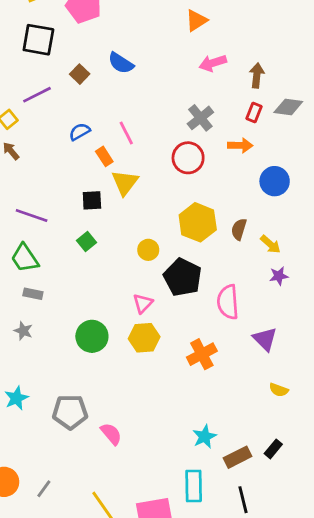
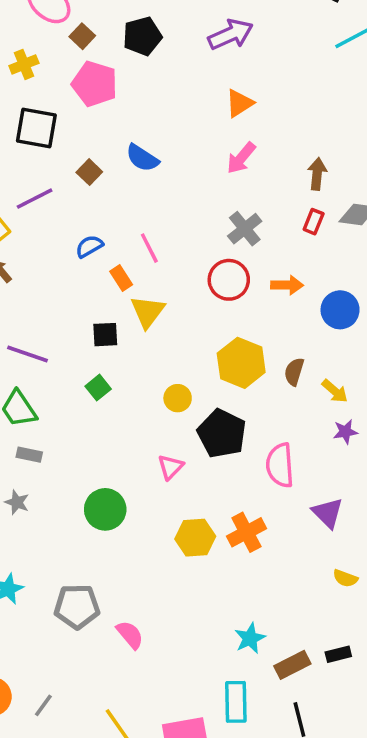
pink arrow: (213, 63) -> (241, 158), moved, turned -32
orange arrow: (240, 145) -> (287, 285), moved
yellow hexagon: (144, 338) -> (195, 538), moved
black rectangle: (273, 449) -> (338, 654), turned 36

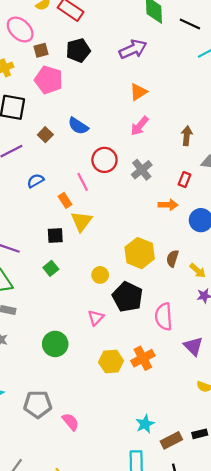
brown square: (82, 36) -> (41, 50), turned 32
red rectangle: (314, 222) -> (184, 180), moved
blue semicircle: (89, 246) -> (35, 181), moved
red circle: (229, 280) -> (104, 160), moved

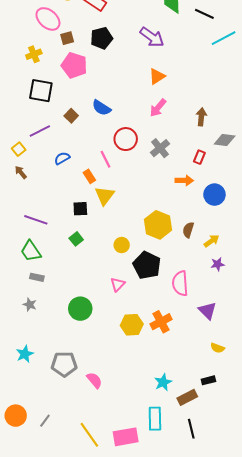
purple arrow: (133, 49) -> (152, 37), turned 60
yellow arrow: (198, 271) -> (211, 241), turned -77
black rectangle: (200, 434) -> (208, 380), moved

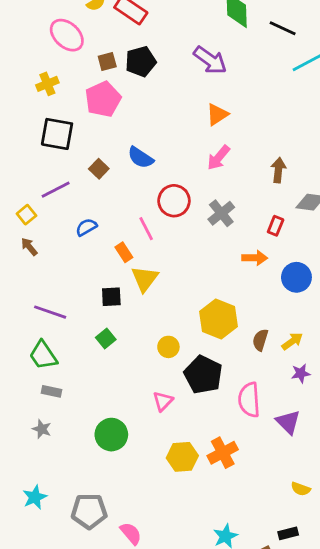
brown square: (67, 38) -> (107, 62), moved
pink pentagon: (74, 65) -> (103, 99), turned 30
brown semicircle: (188, 230) -> (260, 340), moved
purple triangle: (207, 311) -> (288, 422), moved

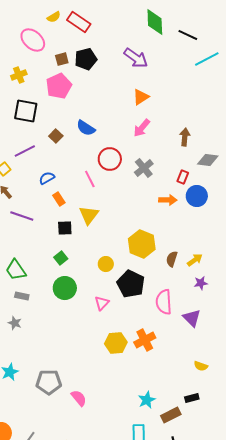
orange rectangle: (124, 252) -> (59, 199), moved
blue circle: (296, 277) -> (197, 196), moved
purple line: (50, 312) -> (22, 216), moved
green circle: (111, 435) -> (65, 288), moved

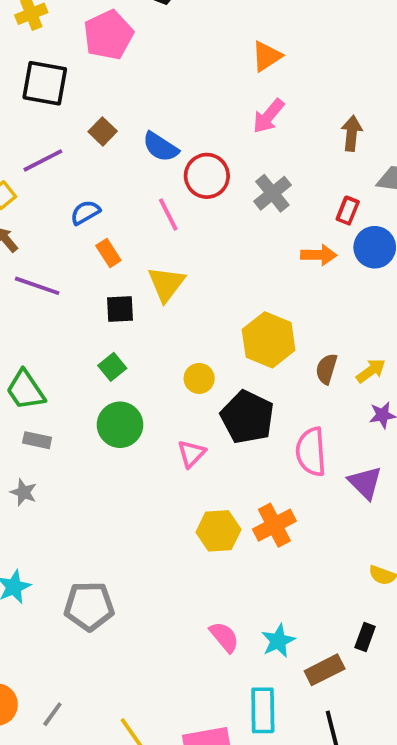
blue semicircle: (86, 128) -> (161, 147), moved
pink semicircle: (79, 398) -> (224, 637), moved
black rectangle: (192, 398) -> (365, 637), turned -56

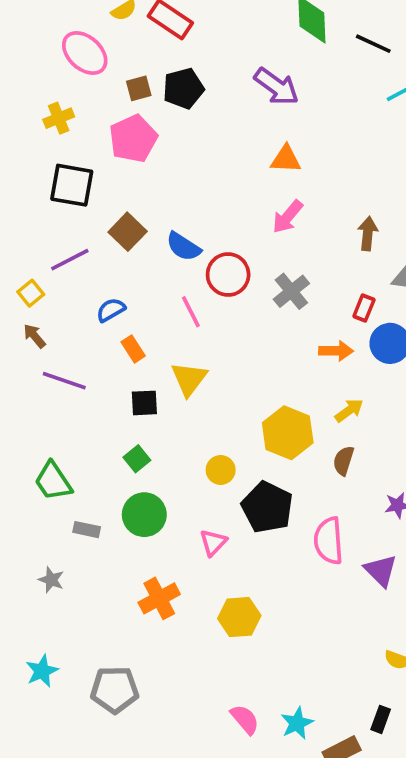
orange triangle: (267, 56) -> (286, 159), turned 36
brown square: (103, 131) -> (128, 232), size x1.4
yellow arrow: (371, 371) -> (349, 410), moved
gray rectangle: (37, 440) -> (87, 530), moved
orange cross: (274, 525) -> (159, 598), moved

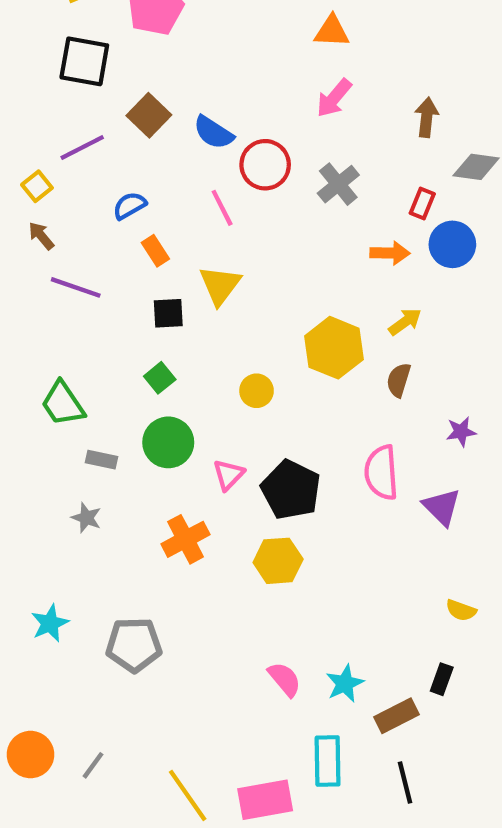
black pentagon: (267, 507) -> (291, 490), moved
pink triangle: (213, 543) -> (229, 475), moved
gray star: (51, 580) -> (86, 518), moved

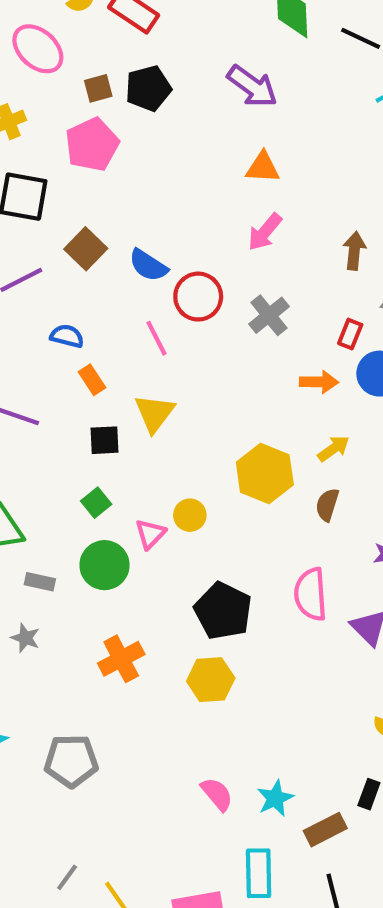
blue semicircle: (130, 206) -> (67, 336), turned 44
pink triangle: (229, 475) -> (150, 534), moved
gray line: (93, 765) -> (67, 877), moved

